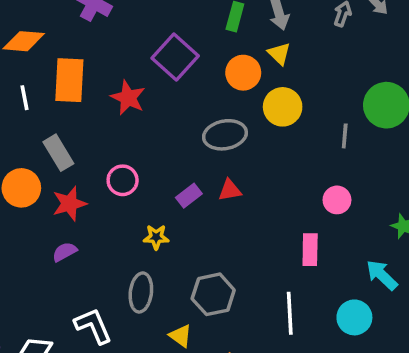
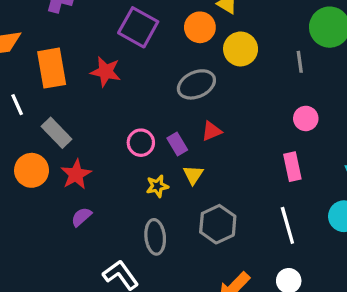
white line: (25, 98) -> (17, 105), moved
pink circle: (123, 180) -> (141, 143), moved
purple rectangle: (189, 196) -> (177, 144), turned -70
yellow triangle: (180, 336) -> (193, 175), moved, turned 40

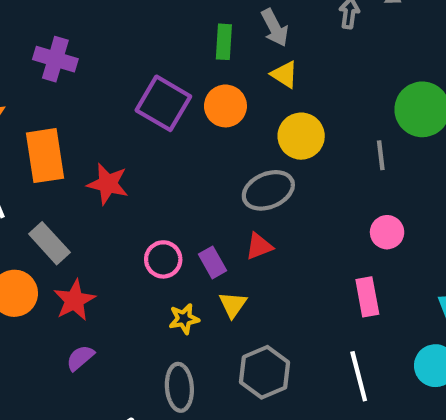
orange circle: (200, 27) -> (225, 106), moved
red star: (106, 72) -> (108, 184), moved
gray ellipse: (196, 84) -> (268, 190), moved

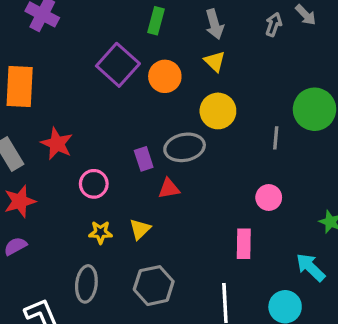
green rectangle: (224, 42) -> (156, 21), moved
red star: (108, 184) -> (57, 144), moved
purple rectangle: (212, 262) -> (144, 159), moved

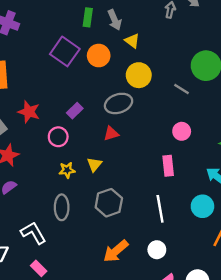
gray arrow: (214, 24) -> (115, 20), moved
gray line: (276, 138) -> (181, 89), turned -56
purple rectangle: (144, 159) -> (75, 111), moved, turned 70

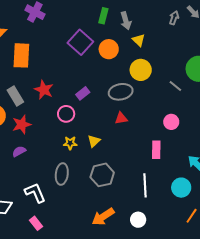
red triangle: (111, 134) -> (121, 118), moved

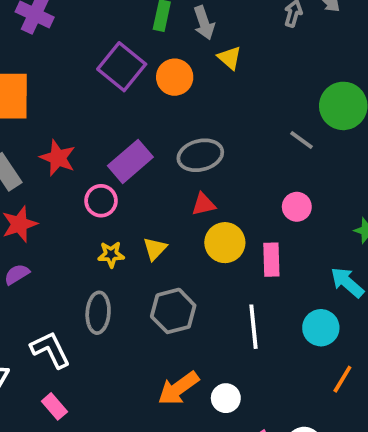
yellow circle: (141, 70) -> (225, 243), moved
purple rectangle: (83, 93) -> (130, 161), size x1.6
white circle: (138, 220) -> (226, 398), moved

